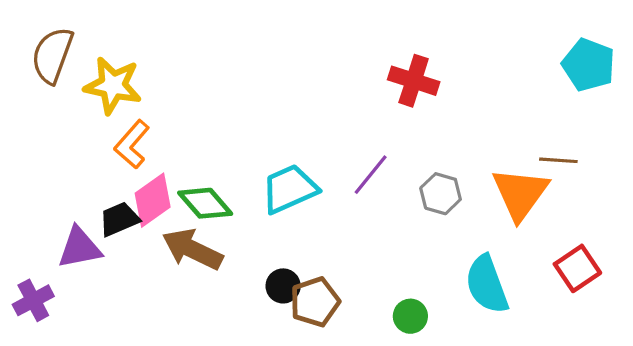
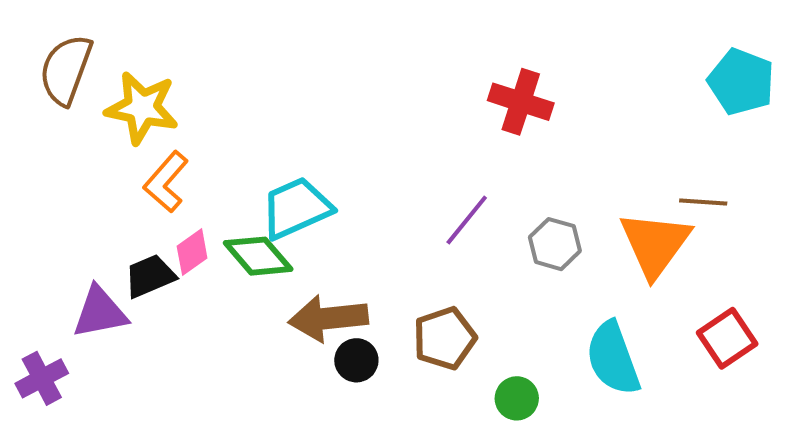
cyan trapezoid: (289, 189) -> (296, 208), moved
pink diamond: (153, 200) -> (192, 252), size x0.7
brown arrow: (192, 249) -> (328, 318), moved, turned -32
brown pentagon: (315, 302) -> (445, 338), moved

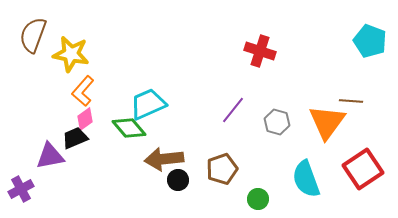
pink diamond: (192, 252) -> (85, 119), moved
red square: (727, 338) -> (363, 169), size x1.4

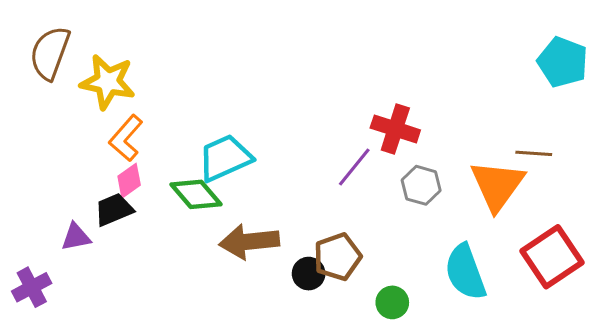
red cross: (260, 51) -> (395, 129), moved
purple triangle: (50, 156) -> (76, 237), size x0.7
black circle: (178, 180) -> (309, 274), moved

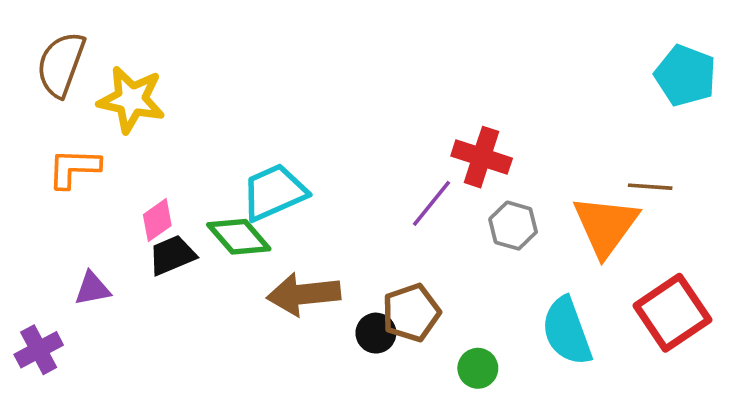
orange L-shape: (126, 138) -> (74, 168), moved, turned 51
black trapezoid: (114, 210) -> (172, 255), moved

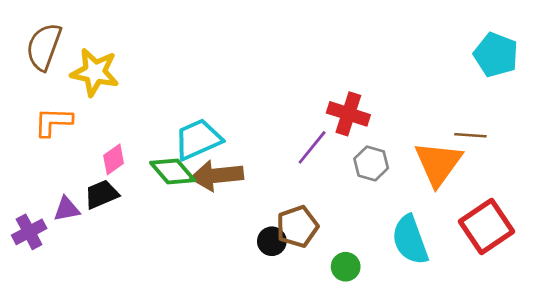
black trapezoid: (172, 255) -> (101, 194), moved
brown arrow: (304, 294) -> (217, 176), moved
purple cross: (39, 350) -> (29, 232), moved

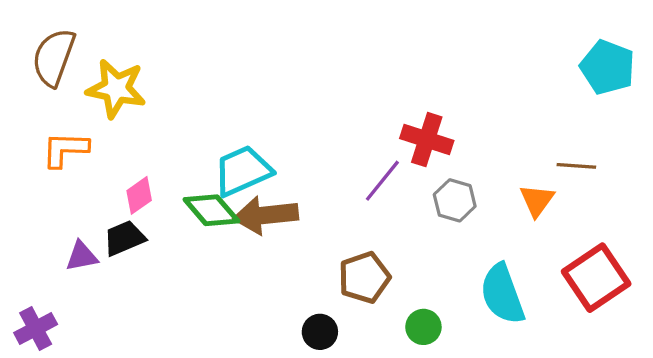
orange triangle: (438, 163) -> (537, 200), size x0.6
purple cross: (29, 232) -> (36, 329), moved
black circle: (272, 241) -> (320, 332), moved

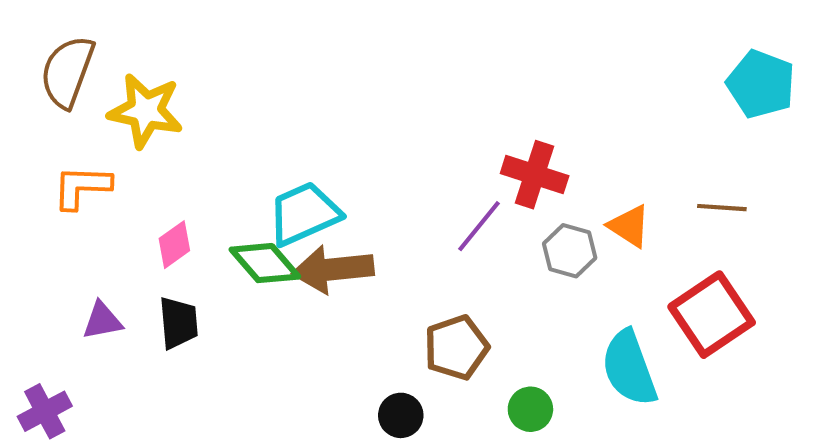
orange triangle: (537, 200) -> (629, 226), moved, turned -33
black trapezoid: (124, 238) -> (178, 323), moved, turned 108
red square: (596, 278) -> (712, 315), moved

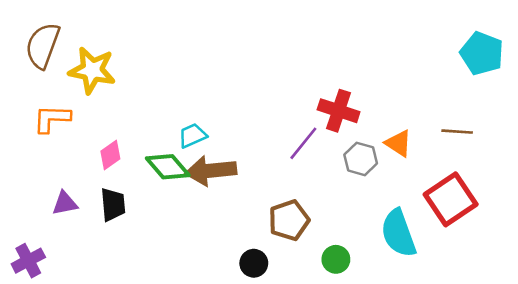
cyan trapezoid: (304, 214) -> (193, 135), size x0.6

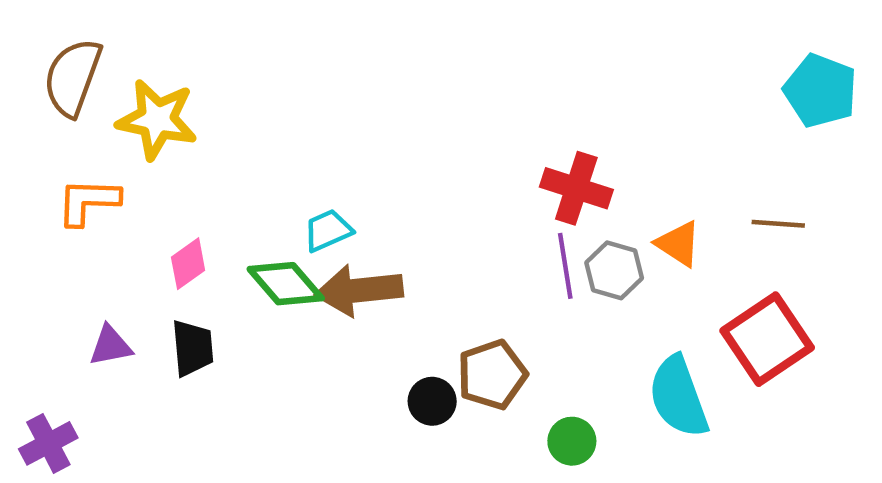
purple line: (303, 143) -> (565, 266), moved, turned -48
black circle: (254, 263) -> (432, 401), moved

